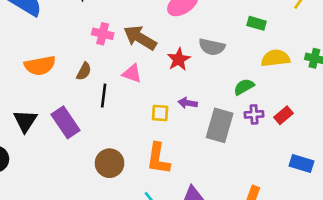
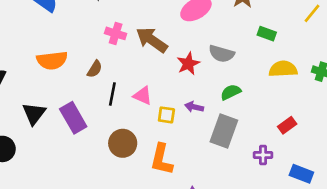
pink triangle: (132, 73) -> (143, 96), moved
green semicircle: (244, 87) -> (231, 92), moved
purple cross: (254, 114) -> (263, 155), moved
brown circle: (110, 163) -> (123, 143), moved

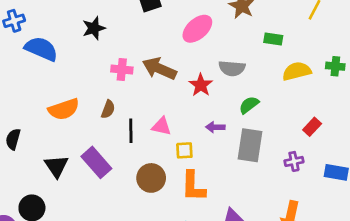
yellow square: (166, 115) -> (184, 150), moved

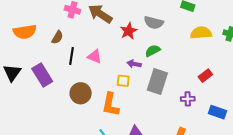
green semicircle: (249, 105) -> (153, 51), moved
yellow square: (184, 150) -> (123, 81), moved

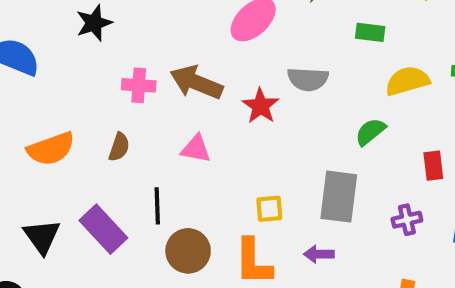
green semicircle: (153, 51) -> (370, 132), moved
black line: (71, 56) -> (157, 206), moved
pink triangle: (95, 57) -> (196, 149), moved
purple arrow: (134, 64) -> (319, 254), moved
red rectangle: (205, 76) -> (433, 166), turned -48

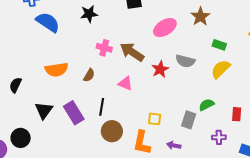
yellow semicircle: (407, 81) -> (221, 69), moved, turned -40
green semicircle: (370, 132) -> (206, 105), moved
gray rectangle: (339, 197) -> (189, 120), size x0.7

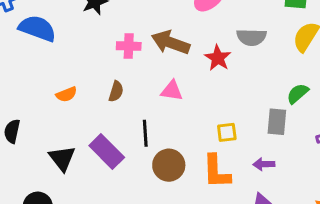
orange semicircle: (56, 70) -> (66, 94), size x0.6

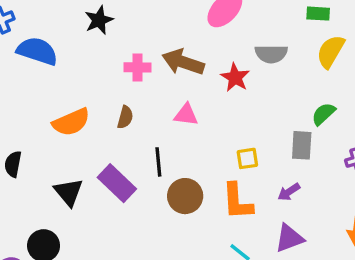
orange semicircle: (66, 94) -> (71, 122), size x1.6
purple arrow: (264, 164) -> (289, 192), turned -30

